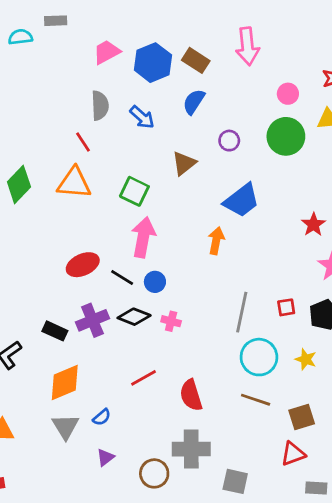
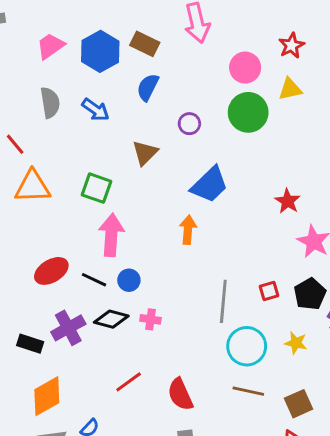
pink circle: (288, 94) -> (245, 68), size x1.4
red line: (83, 142) -> (15, 144), moved

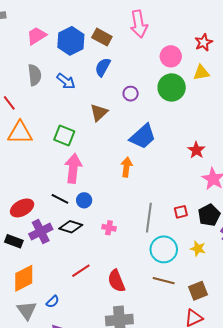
red ellipse: (51, 271) -> (22, 208), moved
pink cross: (150, 319) -> (109, 228), moved

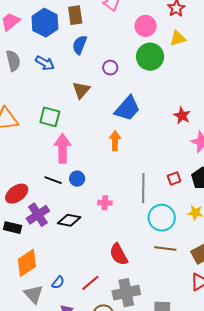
brown rectangle: (102, 37) -> (75, 15), turned 60
black diamond: (71, 227) -> (69, 220), moved
red line: (81, 271) -> (90, 283), moved

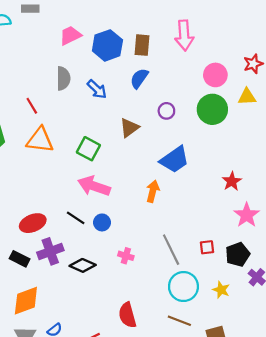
pink arrow: (63, 148) -> (94, 186), turned -84
gray line: (143, 188) -> (171, 250), turned -40

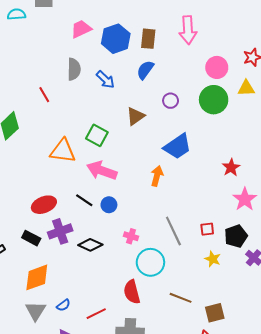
orange triangle: (40, 140) -> (63, 151), moved
cyan circle: (183, 287) -> (150, 262), moved
yellow star: (221, 290) -> (213, 259), moved

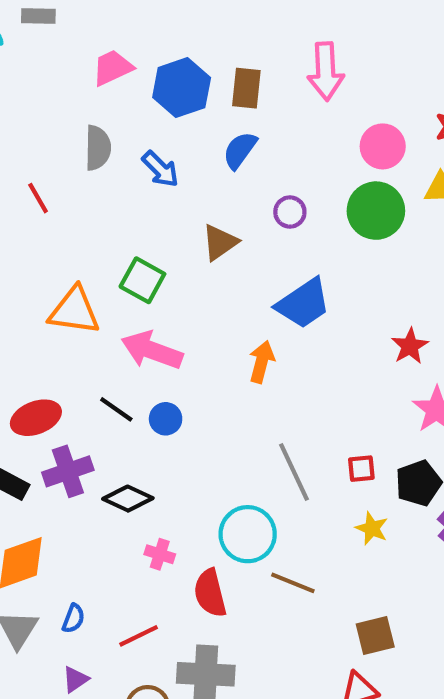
pink cross: (131, 236) -> (160, 554), moved
brown line: (181, 298) -> (293, 583), moved
blue semicircle: (63, 305) -> (73, 618), turned -32

